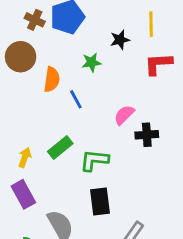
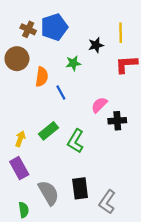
green L-shape: (94, 160) -> (76, 141), turned -65
black rectangle: (100, 201) -> (80, 188), moved

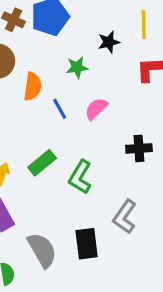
pink semicircle: (99, 105) -> (96, 109), moved
gray L-shape: (107, 202) -> (125, 217), moved

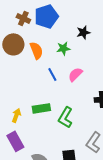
orange semicircle: (33, 87) -> (36, 50), moved, turned -30
green rectangle: (42, 163) -> (41, 108), turned 30

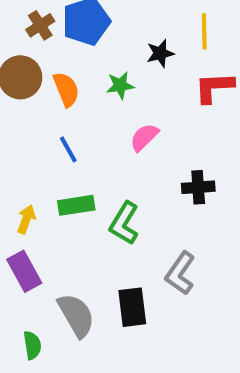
brown cross: (23, 18) -> (40, 25), turned 32
blue line: (52, 74) -> (68, 149), moved

